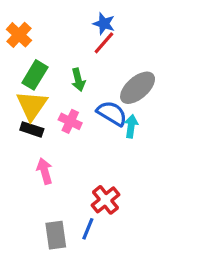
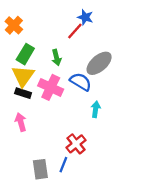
blue star: (104, 24) -> (85, 17), moved
pink cross: (70, 121) -> (51, 87), size x1.5
cyan arrow: (131, 126) -> (96, 109), moved
pink arrow: (45, 171) -> (21, 122), moved

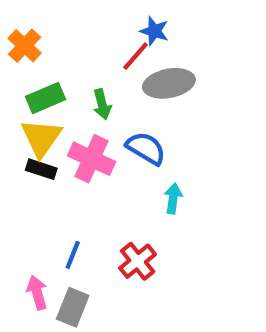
green rectangle: (25, 54) -> (45, 98), turned 36
gray ellipse: (99, 63) -> (169, 83), moved, turned 30
pink arrow: (21, 122) -> (37, 293), moved
blue line: (63, 165) -> (73, 255), moved
gray rectangle: (40, 169) -> (73, 307), turned 30

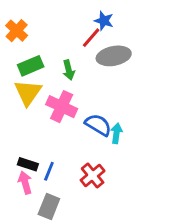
blue semicircle: (146, 148) -> (98, 125), moved
black rectangle: (41, 169) -> (28, 164), moved
pink arrow: (37, 293) -> (25, 183), moved

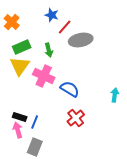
blue star: (104, 21) -> (52, 15), moved
cyan arrow: (116, 133) -> (115, 95), moved
red cross: (93, 176) -> (76, 118), moved

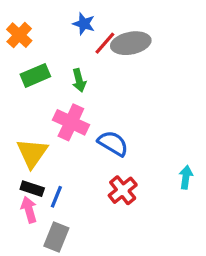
gray ellipse: (81, 40) -> (131, 43), moved
yellow triangle: (20, 66) -> (32, 153), moved
cyan arrow: (115, 95) -> (186, 177), moved

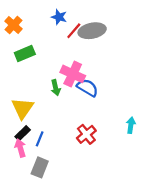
green arrow: (79, 80) -> (56, 88), moved
pink cross: (71, 122) -> (73, 74), moved
blue semicircle: (113, 143) -> (88, 88), moved
black rectangle: (32, 189) -> (23, 133), turned -63

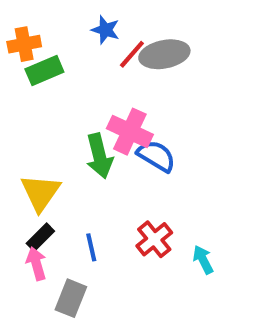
orange cross: (13, 25) -> (24, 44), turned 36
green rectangle: (25, 53) -> (44, 71), moved
green arrow: (56, 88) -> (99, 156), size x1.5
cyan arrow: (131, 125) -> (203, 260), moved, turned -35
blue line: (40, 139) -> (91, 247), moved, turned -35

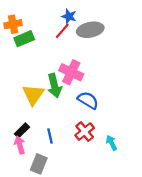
blue star: (105, 30) -> (69, 16), moved
red line: (132, 54) -> (62, 31), moved
blue semicircle: (156, 156) -> (88, 100), moved
yellow triangle: (40, 193) -> (33, 95), moved

